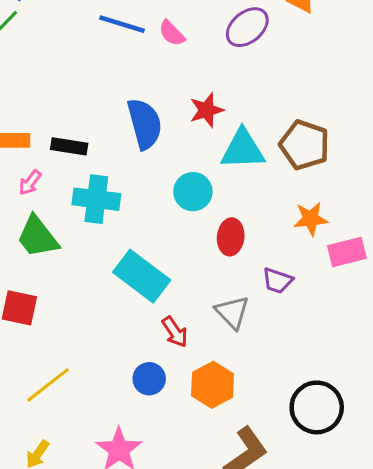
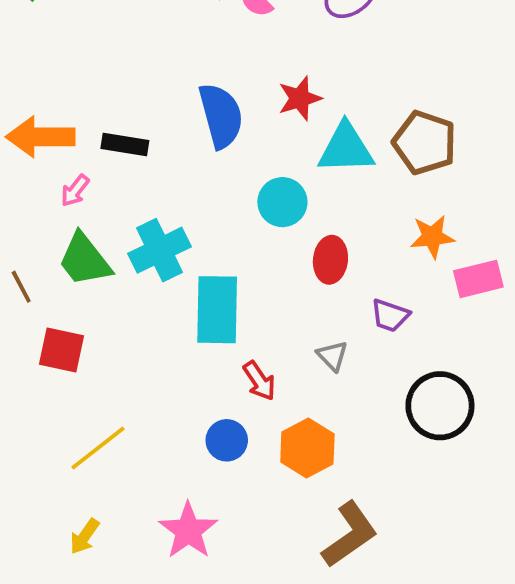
cyan cross: (96, 199) -> (159, 250), moved, turned -33
cyan rectangle: (142, 276) -> (217, 310), turned 54
gray triangle: (232, 312) -> (332, 356), size x0.7
black circle: (317, 407) -> (440, 406), moved

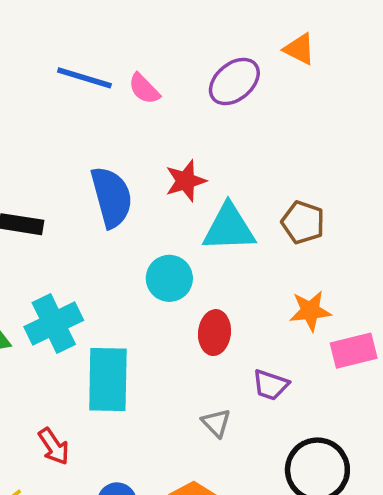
brown pentagon: (425, 143) -> (303, 222), size x0.7
red arrow: (259, 381) -> (54, 446), moved

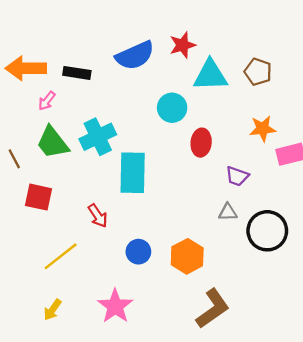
blue semicircle: (112, 197) -> (135, 56), turned 81
gray triangle: (216, 423) -> (228, 212), moved, turned -48

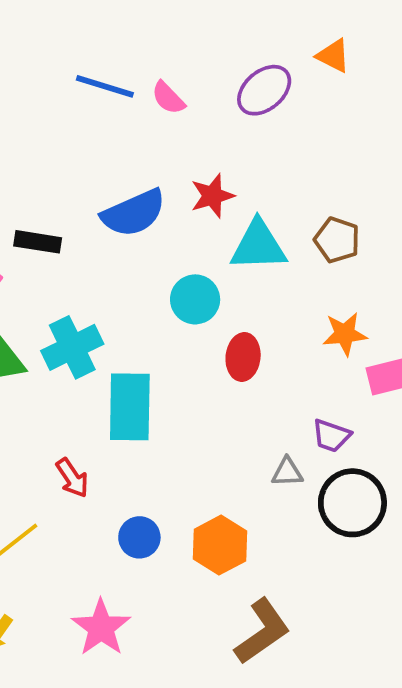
purple trapezoid: (237, 176) -> (331, 436), moved

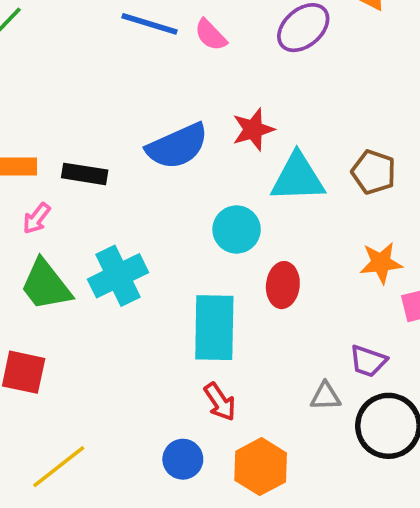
cyan rectangle: (130, 407) -> (214, 328), moved
red arrow: (72, 478) -> (220, 402), moved

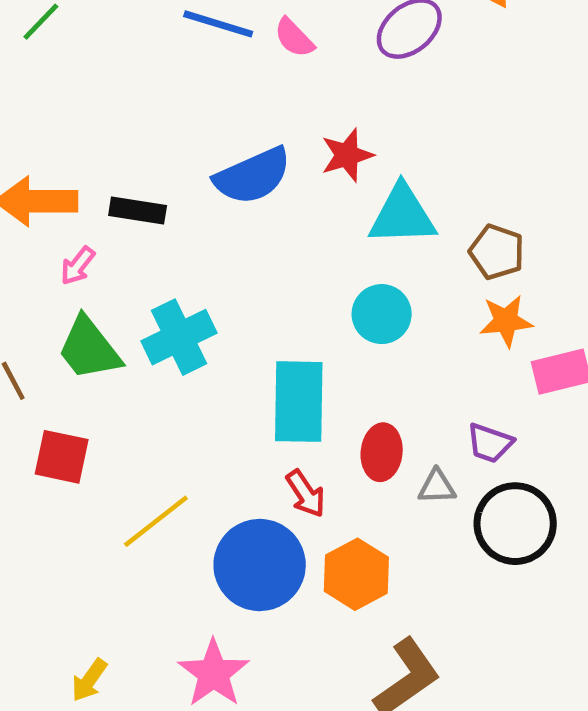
brown pentagon: (374, 172) -> (497, 252), moved
cyan circle: (237, 229) -> (382, 314), moved
red ellipse: (283, 285) -> (382, 452), moved
blue circle: (183, 459) -> (260, 565), size x1.8
yellow line: (59, 467) -> (156, 521), moved

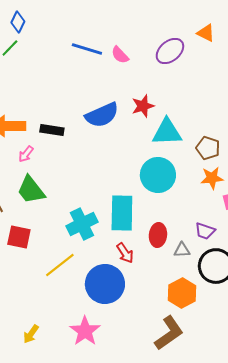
cyan circle: (382, 314) -> (158, 175), size x1.4
cyan cross: (179, 337) -> (82, 224), moved
orange hexagon: (356, 574) -> (182, 293), moved

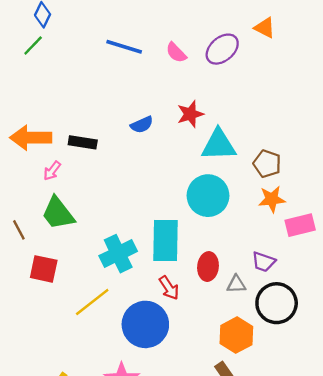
pink semicircle: (120, 55) -> (176, 53), moved
blue semicircle: (102, 115) -> (142, 125), size x0.6

